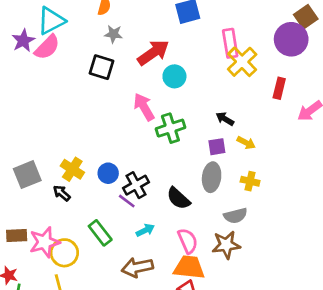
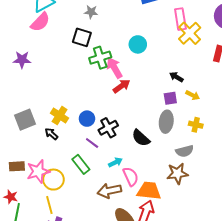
purple star: (23, 41) -> (22, 60), moved, turned 30
red arrow: (153, 53) -> (122, 86), moved, size x0.7
green cross: (170, 128) -> (100, 58), moved
purple line: (127, 201) -> (92, 143), moved
pink semicircle: (188, 241) -> (131, 177), moved

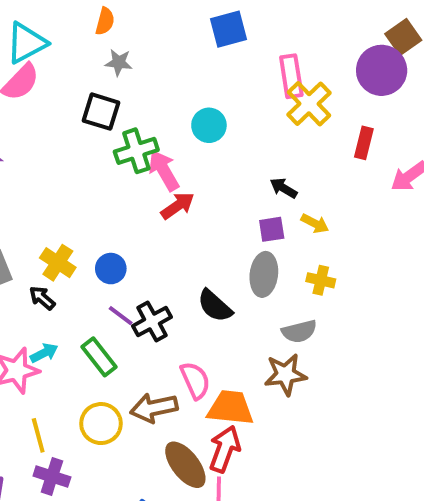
black cross: (108, 128) -> (152, 322), moved
cyan arrow: (115, 162) -> (44, 353), moved
yellow circle: (53, 180) -> (101, 424), moved

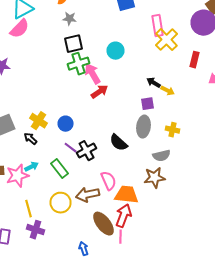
black square: (101, 112) -> (74, 44), moved, turned -30
yellow arrow: (315, 223) -> (168, 91), moved

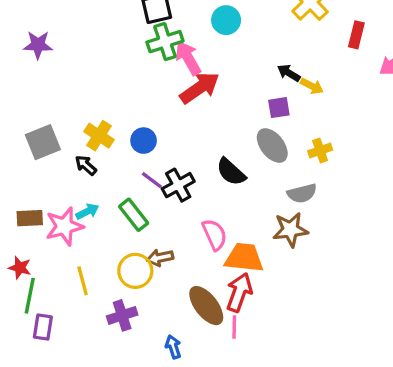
red arrow: (100, 92) -> (200, 88), size x1.4
gray ellipse: (144, 127) -> (272, 146), turned -45
yellow cross: (172, 130) -> (320, 150), turned -32
brown arrow: (88, 195) -> (160, 258), moved, size x0.7
purple cross: (36, 230) -> (122, 315), moved, turned -36

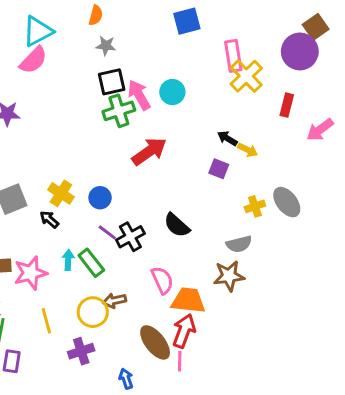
pink arrow: (188, 58) -> (139, 95), moved
purple square: (279, 108) -> (219, 169), turned 30
gray ellipse: (272, 146) -> (287, 202), moved
cyan arrow: (87, 212) -> (68, 260), moved, turned -60

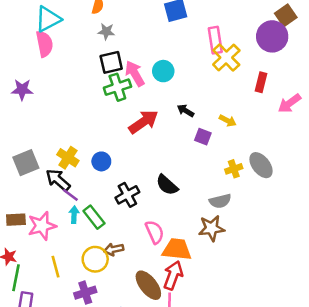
pink semicircle: (33, 60) -> (44, 44), turned -55
black arrow: (227, 138) -> (186, 111), moved
black arrow: (49, 219) -> (58, 180), size x1.5
purple line: (107, 232) -> (70, 195), moved

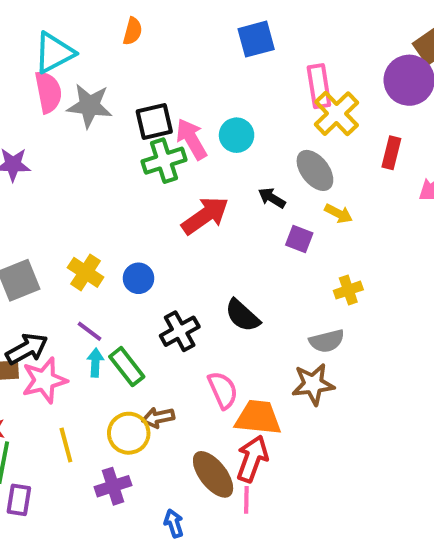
gray star: (106, 31) -> (89, 106), moved, size x1.6
gray ellipse: (261, 165) -> (315, 170), moved
black arrow: (58, 180) -> (27, 349), moved, turned 110

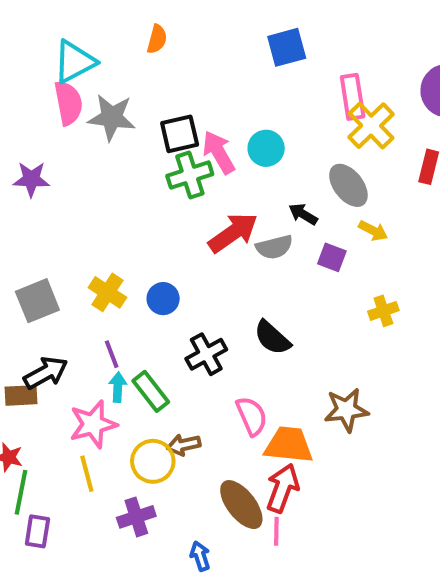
purple line: (89, 331) -> (112, 354), turned 32
gray semicircle: (327, 341) -> (274, 247), moved
pink star: (44, 380) -> (93, 424), moved

